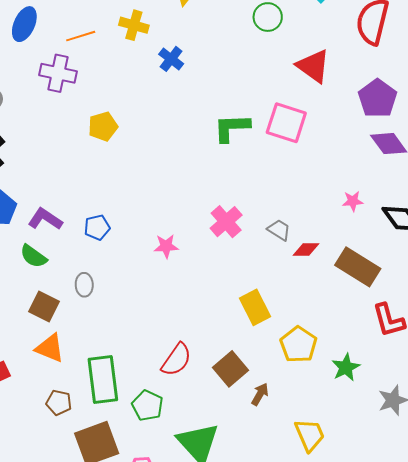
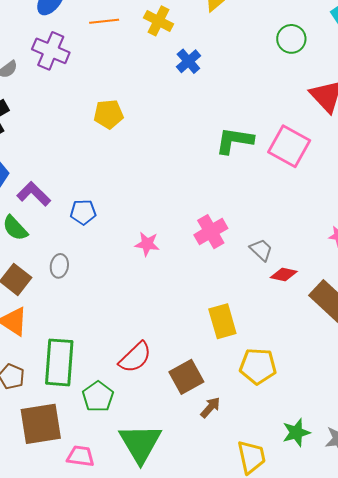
purple cross: (58, 73) -> (51, 51), moved
yellow pentagon: (299, 345) -> (258, 366), turned 30
green star: (346, 367) -> (296, 433), moved

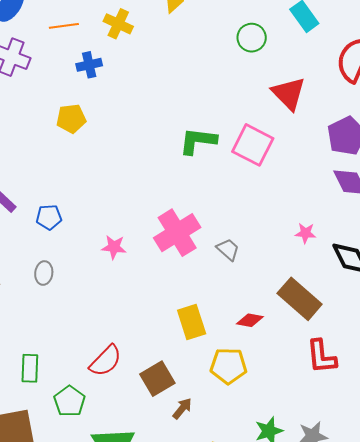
blue cross: (188, 61) -> (89, 65), moved, turned 30
pink cross: (211, 232) -> (177, 233), size x1.4
gray ellipse: (59, 266) -> (44, 273), moved
red diamond: (284, 274) -> (250, 320), moved
green rectangle: (59, 362) -> (30, 368), size x0.6

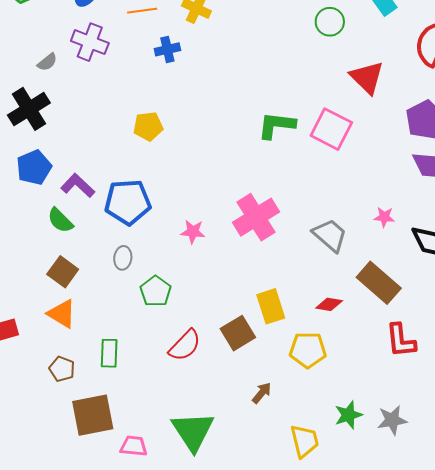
yellow pentagon: (71, 119) -> (148, 126), moved
blue pentagon: (49, 217) -> (128, 202), size x1.8
gray trapezoid: (228, 249) -> (330, 235), moved, size x1.5
brown square: (157, 379) -> (238, 333), moved
green pentagon: (69, 401) -> (156, 291), moved

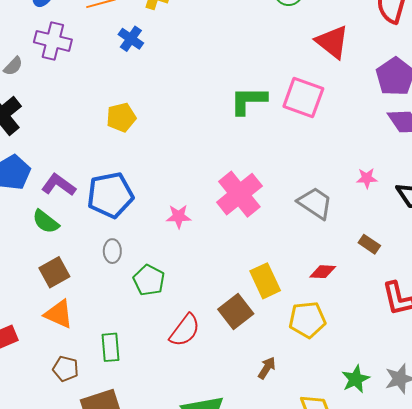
blue cross: (167, 49) -> (131, 39), turned -35
brown square: (63, 272) -> (54, 272), turned 32
brown rectangle: (379, 283) -> (369, 244), size x0.5

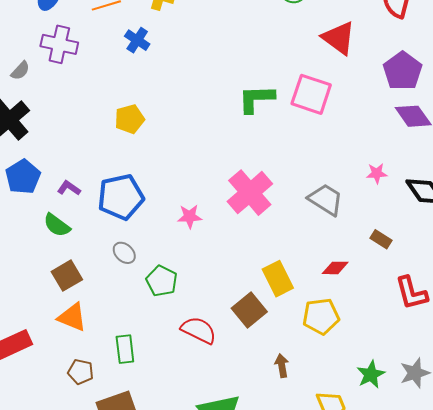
purple L-shape: (59, 185) -> (69, 188), size x0.7
gray ellipse: (112, 251) -> (124, 253), turned -45
red semicircle: (185, 330) -> (199, 330), turned -99
brown arrow: (267, 368) -> (282, 366), turned -40

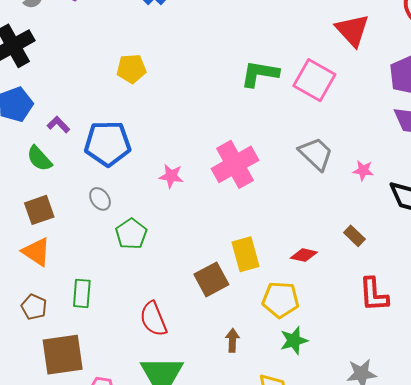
gray trapezoid: (326, 200) -> (316, 154), moved
red semicircle: (199, 330) -> (153, 319), moved, turned -150
green star: (371, 374) -> (294, 340), moved

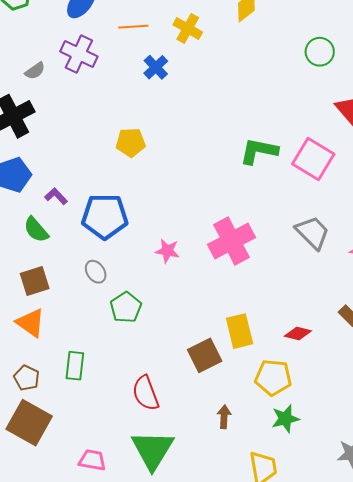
brown square: (63, 355) -> (29, 423), moved, turned 36

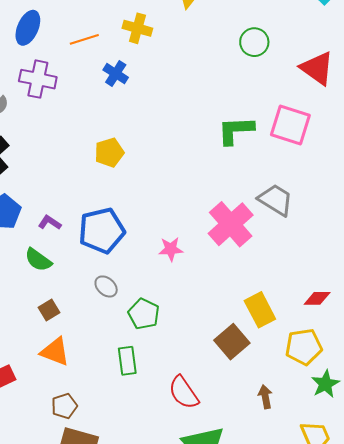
green circle: (320, 52) -> (254, 42), moved
gray trapezoid: (313, 233) -> (276, 200), moved
brown square: (35, 281) -> (49, 310), size x0.7
green rectangle: (75, 366) -> (127, 361), moved
brown pentagon: (27, 378) -> (64, 406), turned -30

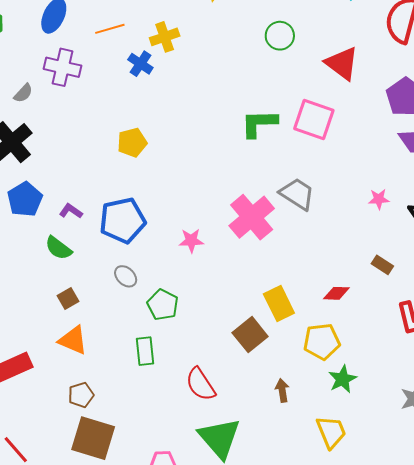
yellow cross: (137, 28) -> (165, 37), moved, turned -36

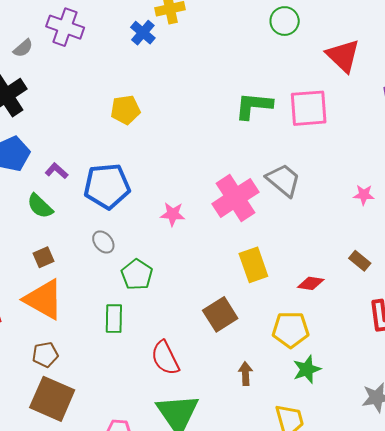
pink square: (314, 119) -> (309, 108), turned -30
yellow rectangle: (279, 303) -> (253, 265), moved
orange triangle: (73, 340) -> (44, 299), size x1.4

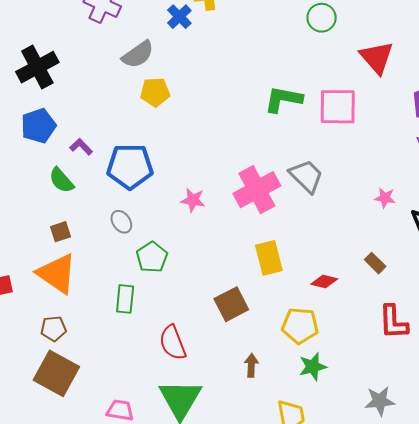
gray semicircle: (23, 48) -> (138, 54), moved, size x1.6

